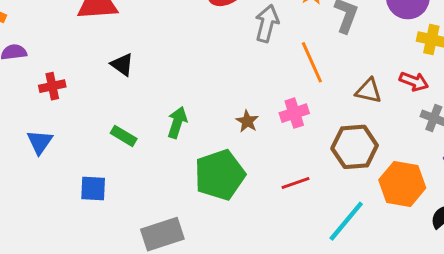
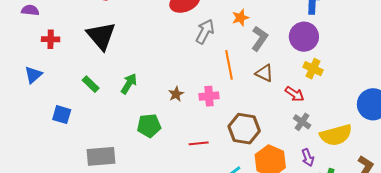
black triangle: (122, 64) -> (101, 36), size x1.8
brown triangle: (369, 91) -> (264, 73), moved
green pentagon: (220, 175) -> (149, 126), size x0.7

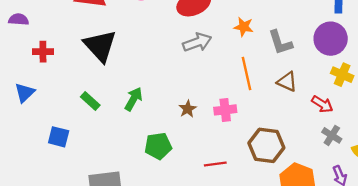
orange star: (240, 18) -> (244, 27), moved, turned 30
gray arrow: (205, 31) -> (197, 42), moved, turned 45
gray L-shape: (260, 39) -> (280, 43), turned 130

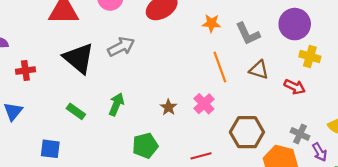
gray arrow: (197, 42) -> (121, 47), moved
pink cross: (225, 110) -> (204, 104), turned -30
gray cross: (332, 135) -> (300, 134), moved

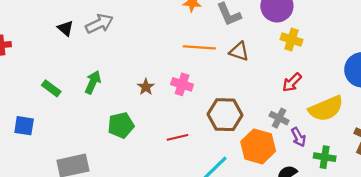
black triangle: (79, 58) -> (65, 28), moved, size x0.5
orange line: (220, 67) -> (199, 47), turned -68
red arrow: (295, 87) -> (292, 82), moved, turned 108
pink cross: (204, 104) -> (182, 84), turned -30

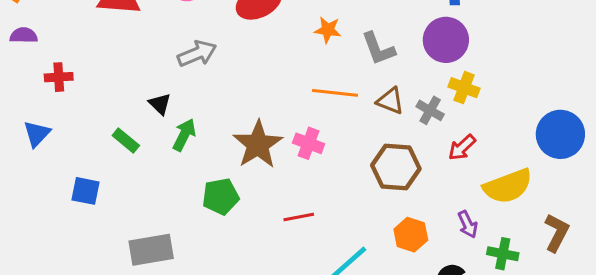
black triangle: (65, 28) -> (160, 104), moved
brown star: (146, 87) -> (258, 145), size x2.0
brown hexagon: (225, 115) -> (396, 167), moved
gray cross: (279, 118) -> (430, 110), moved
orange hexagon: (258, 146) -> (411, 235), size x0.7

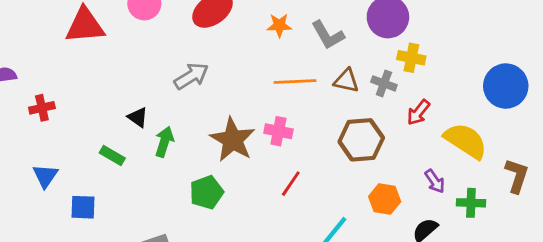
gray arrow: (197, 53) -> (191, 76), moved
blue triangle: (37, 134) -> (45, 176), moved
yellow semicircle: (508, 186) -> (466, 141), turned -117
red line: (299, 217) -> (291, 184), moved, turned -36

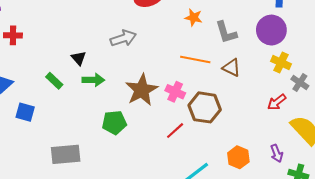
gray cross: (384, 83) -> (300, 83), moved
brown hexagon: (361, 140) -> (205, 107), moved
green arrow: (164, 142) -> (93, 80), turned 60

